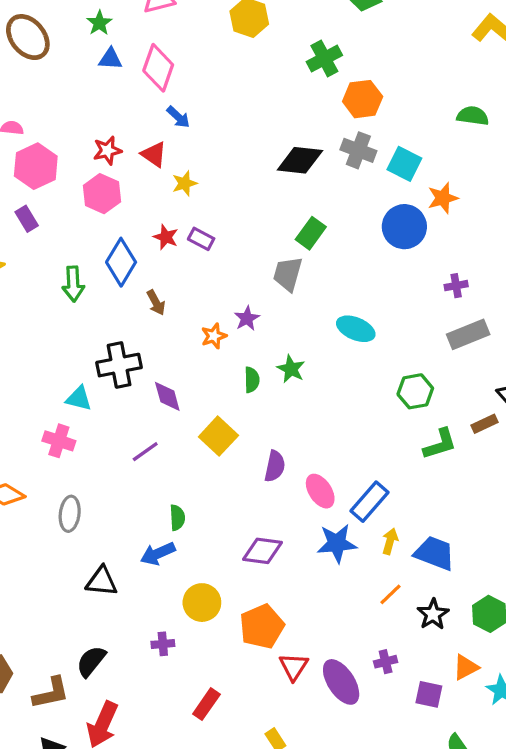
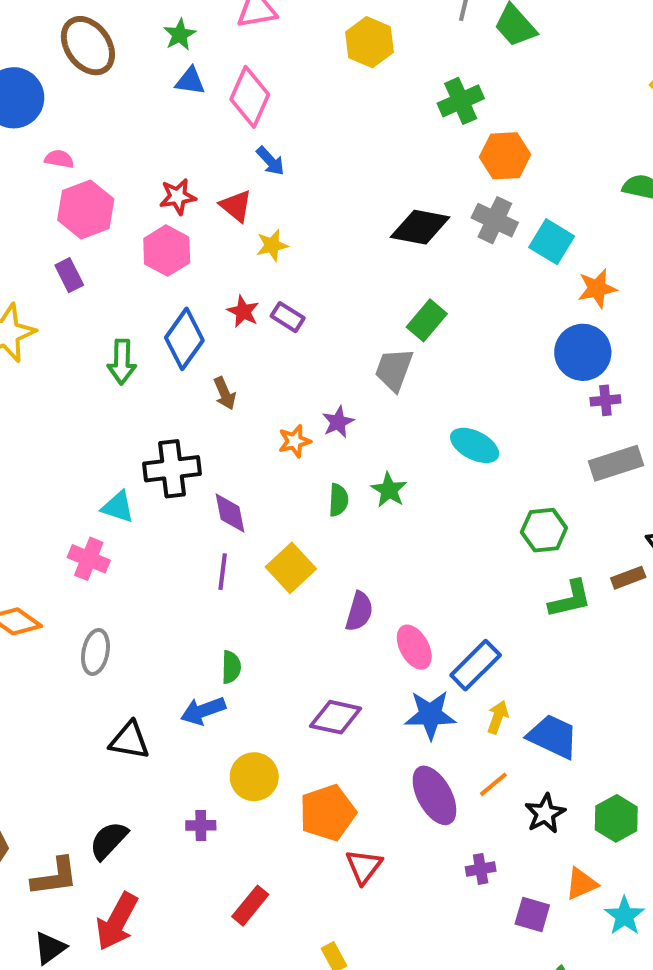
blue circle: (404, 227) -> (583, 352), moved
purple line: (145, 452) -> (223, 572), moved, turned -52
purple ellipse: (341, 682) -> (434, 795), moved

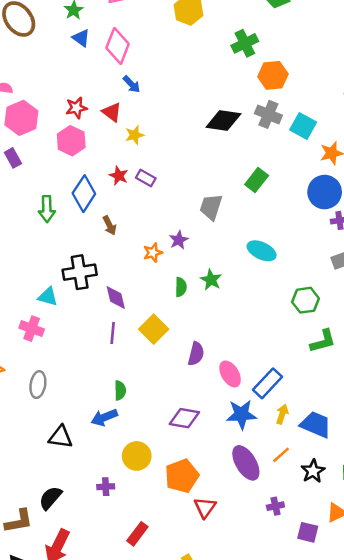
blue triangle: (190, 81) -> (81, 38), turned 30
green rectangle: (427, 320) -> (257, 180), moved

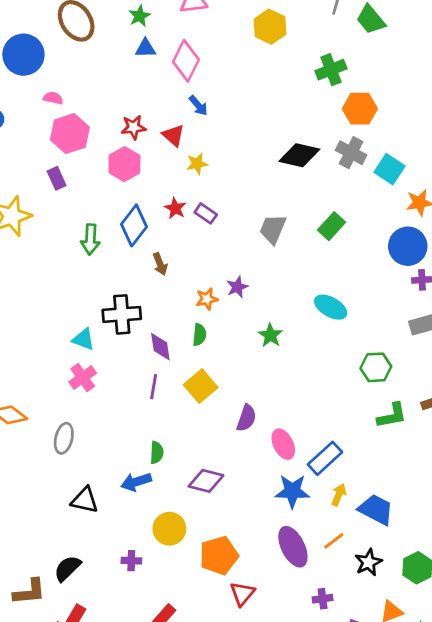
blue triangle: (81, 38) -> (145, 48), turned -42
gray trapezoid: (211, 207) -> (273, 229), moved
green semicircle: (181, 287) -> (199, 335), moved
pink cross: (32, 329) -> (83, 377), moved, turned 30
purple diamond: (184, 418) -> (206, 481), moved

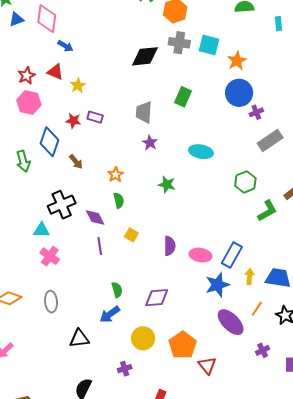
purple star: (237, 287) -> (150, 143), moved
yellow square: (201, 386) -> (131, 235), size x0.6
pink ellipse: (283, 444) -> (200, 255), turned -35

